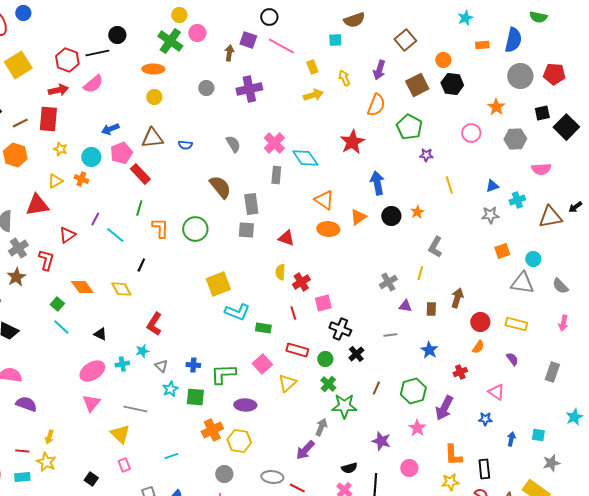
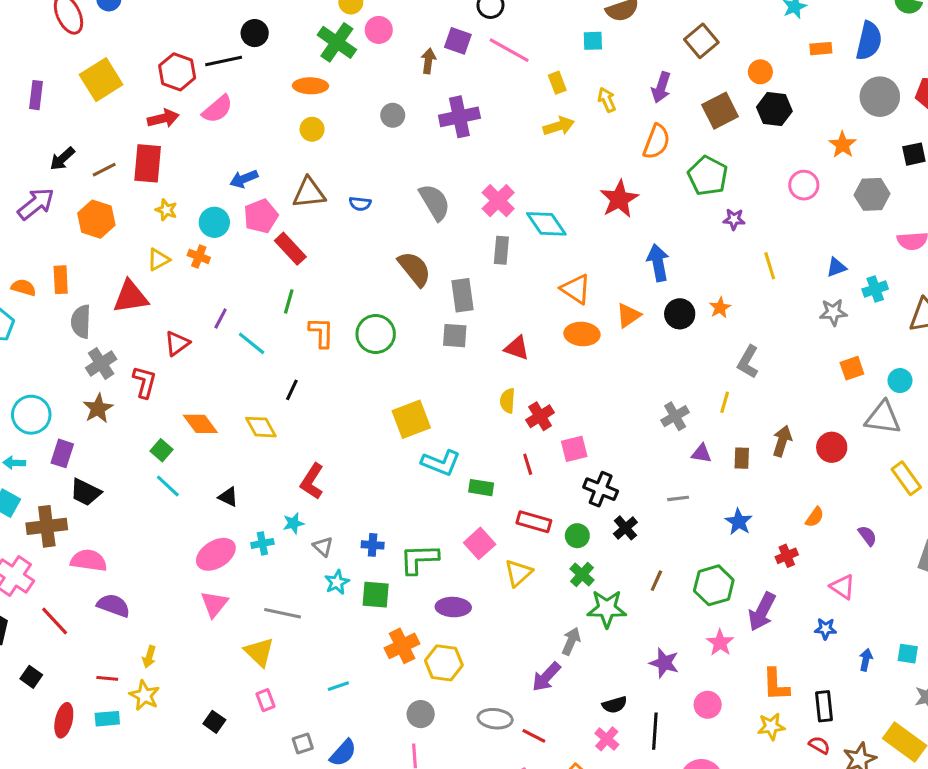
gray semicircle: (233, 144) -> (435, 202), size x1.4
red circle: (480, 322) -> (832, 447), moved
yellow rectangle: (516, 324) -> (906, 478), moved, turned 40

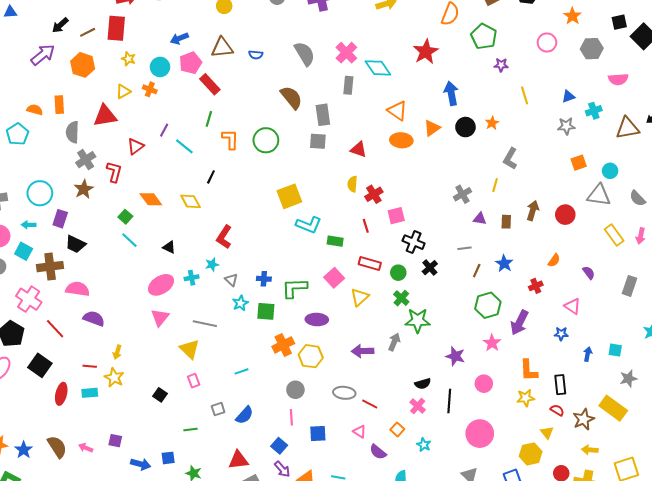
brown line: (656, 581) -> (477, 271), moved
black square: (31, 677) -> (40, 365), size x1.6
purple arrow: (546, 677) -> (363, 351), moved, turned 45

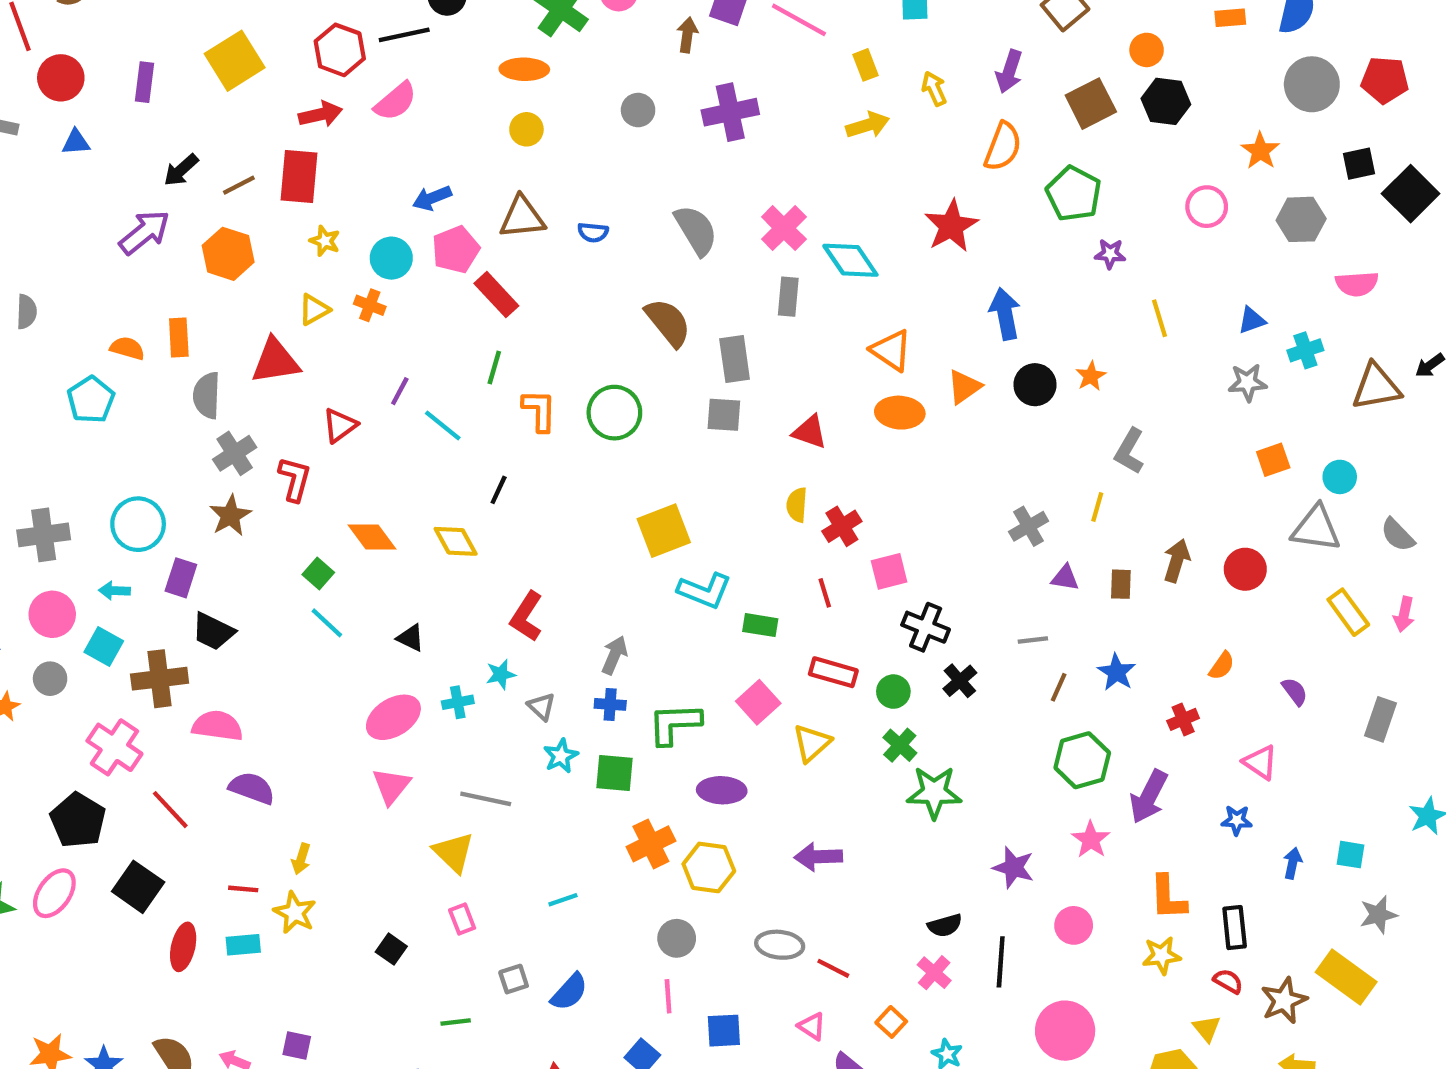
gray arrow: (394, 342) -> (614, 655), moved

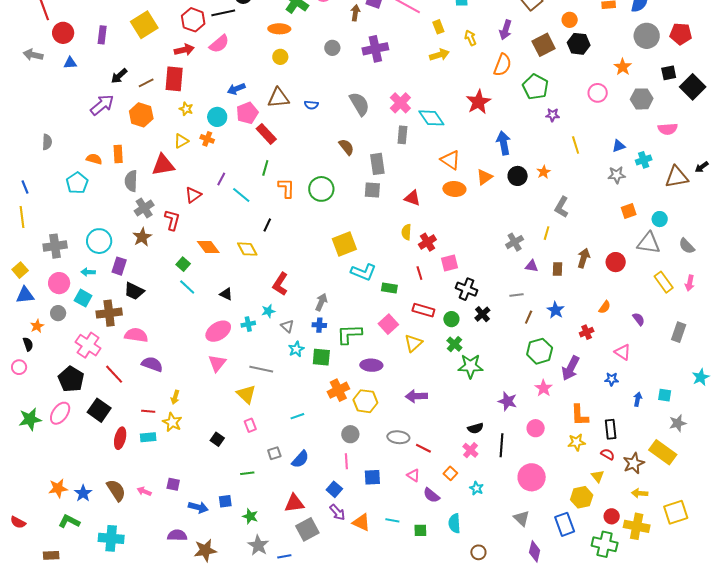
brown semicircle: (668, 322) -> (346, 147), size x0.7

